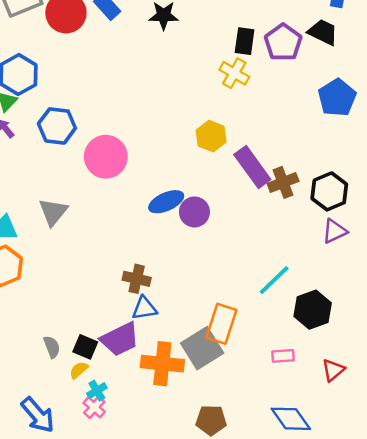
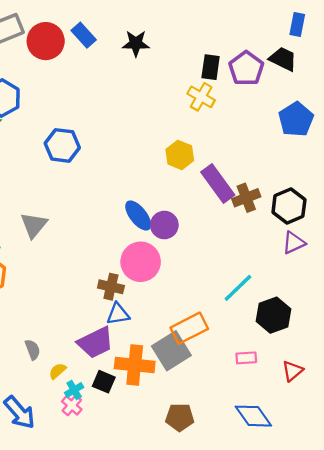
blue hexagon: (57, 126) -> (62, 145), moved
pink circle: (106, 157) -> (141, 262), moved
blue ellipse: (166, 202) -> (138, 216), turned 76
orange rectangle: (221, 324) -> (189, 328), turned 45
black square: (85, 347) -> (104, 382), moved

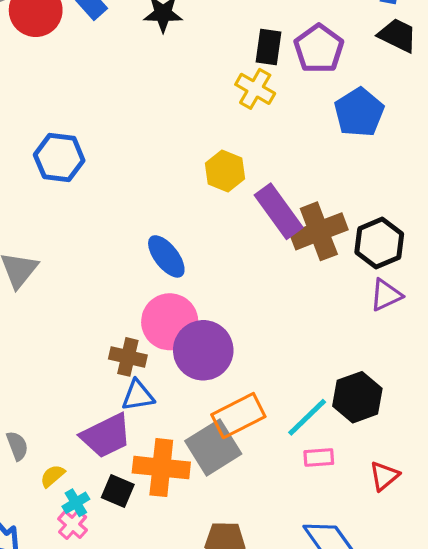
black trapezoid: (283, 59) -> (398, 35), moved
blue pentagon: (296, 119) -> (359, 112), moved
brown cross: (246, 198) -> (319, 231), size x1.4
purple circle: (164, 225) -> (203, 350), moved, size x1.5
cyan line: (238, 288) -> (307, 417), moved

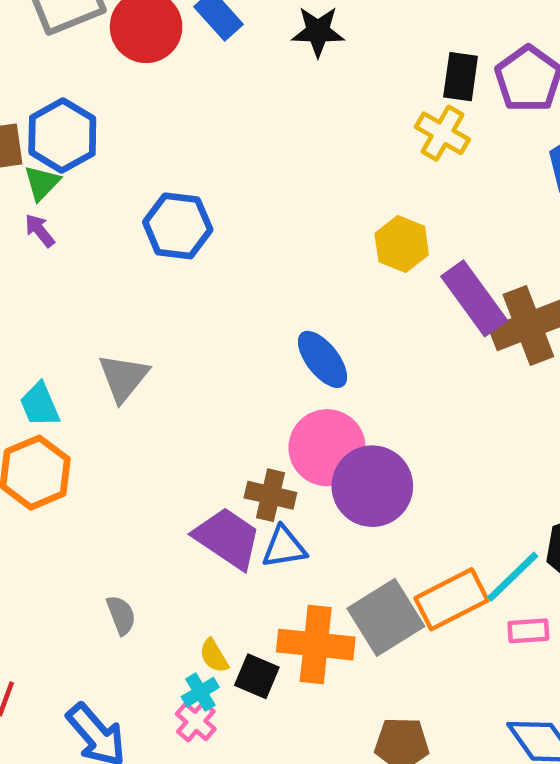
orange rectangle: (238, 416) -> (451, 599), moved
purple trapezoid: (106, 436) -> (227, 538), moved, turned -120
yellow semicircle: (52, 476) -> (214, 656), moved, turned -80

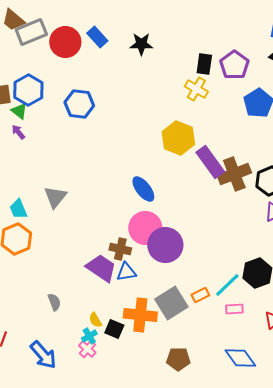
green triangle: (42, 183) -> (19, 111), turned -36
blue hexagon: (178, 226) -> (79, 104), moved
yellow hexagon: (402, 244) -> (178, 138), size x1.4
orange rectangle: (451, 599) -> (200, 295), size x0.6

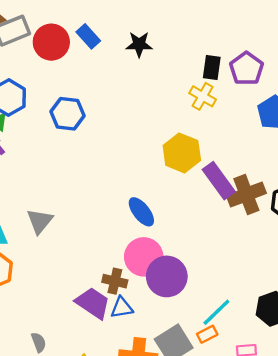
cyan line: (227, 285) -> (216, 312), moved

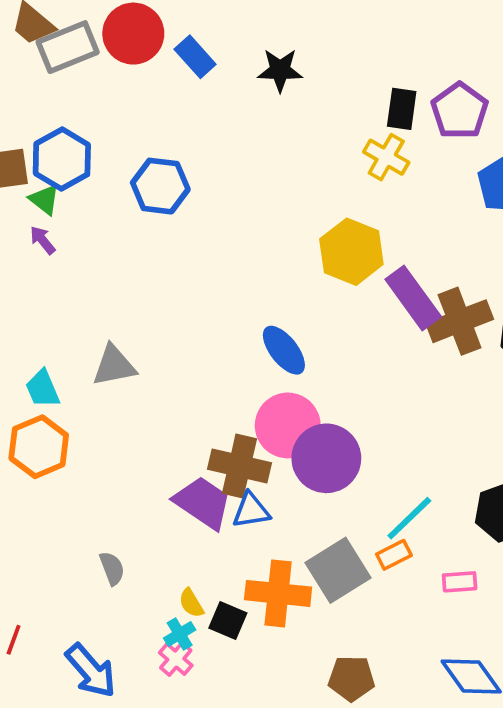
red circle: (51, 42) -> (133, 34), moved
gray triangle: (40, 221) -> (114, 366), turned 40
brown cross: (115, 281) -> (239, 466), size x1.4

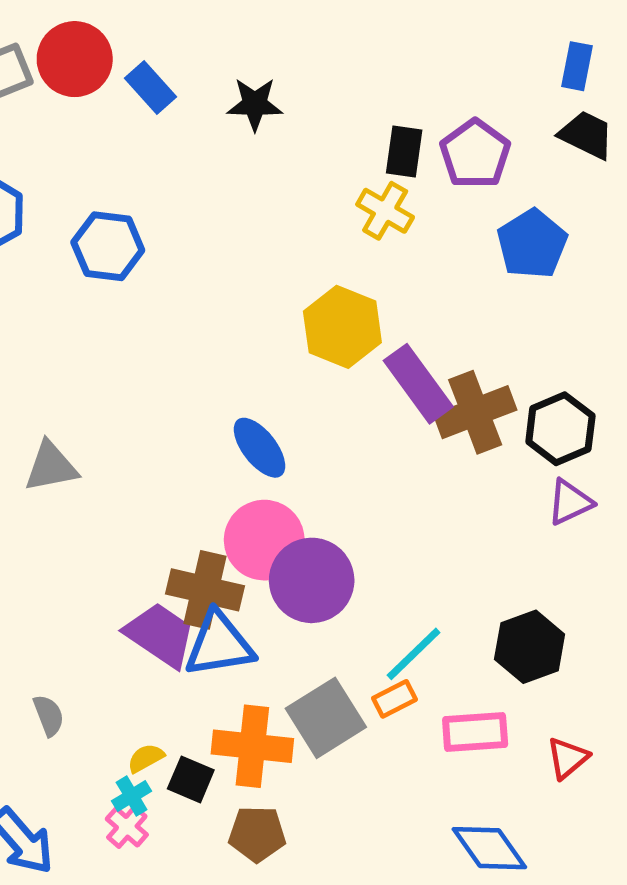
blue triangle: (251, 510) -> (219, 644), size x1.5
pink rectangle: (460, 582) -> (475, 732), size x1.5
yellow semicircle: (191, 603) -> (146, 758), turned 92
brown pentagon: (351, 678) -> (257, 834), moved

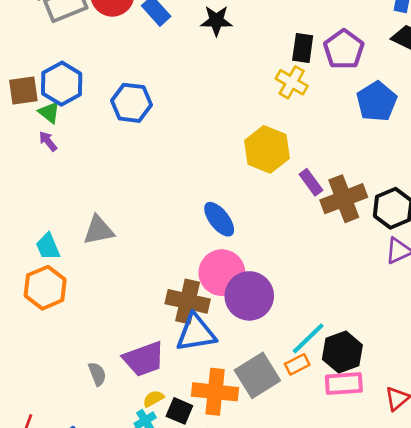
purple rectangle: (418, 384) -> (311, 182), size x0.6
purple trapezoid: (160, 635) -> (144, 359), moved, turned 126
black hexagon: (530, 647) -> (342, 352), moved

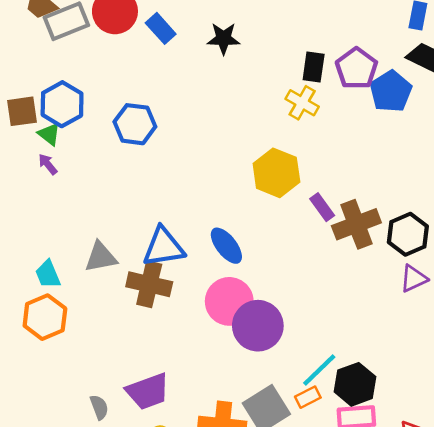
blue pentagon: (377, 101) -> (391, 91), moved
brown cross: (188, 301) -> (149, 284), moved
blue triangle: (196, 333) -> (164, 247), moved

